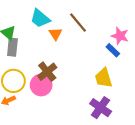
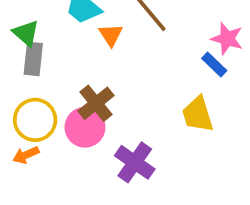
purple cross: (101, 108) -> (135, 162), moved

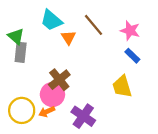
pink star: (227, 39) -> (130, 31), moved
yellow circle: (35, 120) -> (22, 110), moved
orange arrow: (26, 155) -> (47, 112), moved

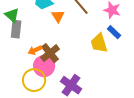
yellow trapezoid: (122, 86) -> (99, 43), moved
yellow circle: (22, 110) -> (34, 80), moved
orange arrow: (47, 112) -> (35, 50), moved

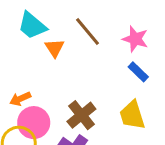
yellow trapezoid: (99, 43) -> (132, 115), moved
brown cross: (50, 53) -> (81, 115), moved

